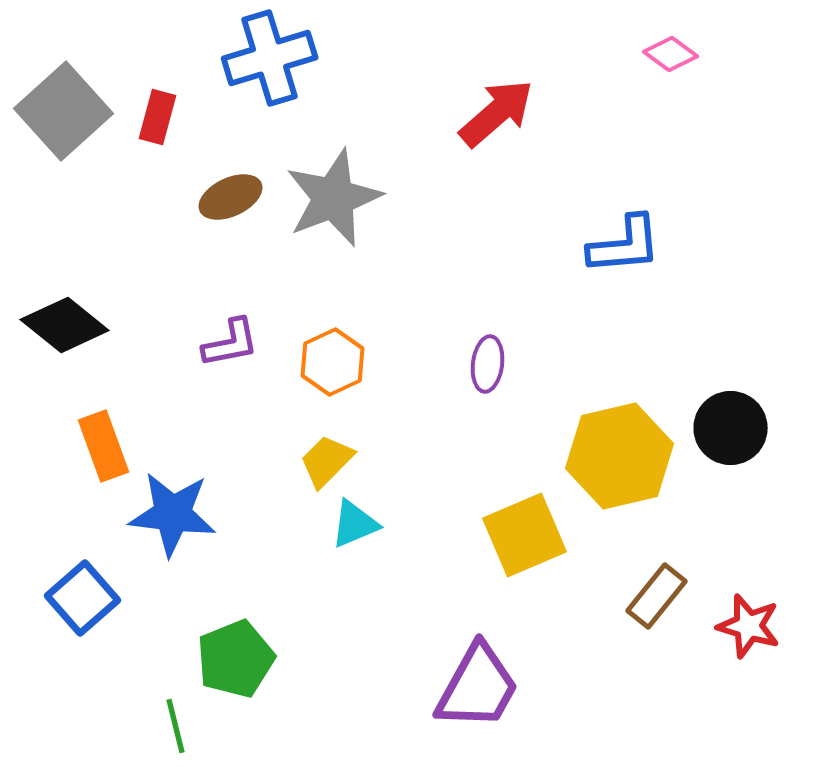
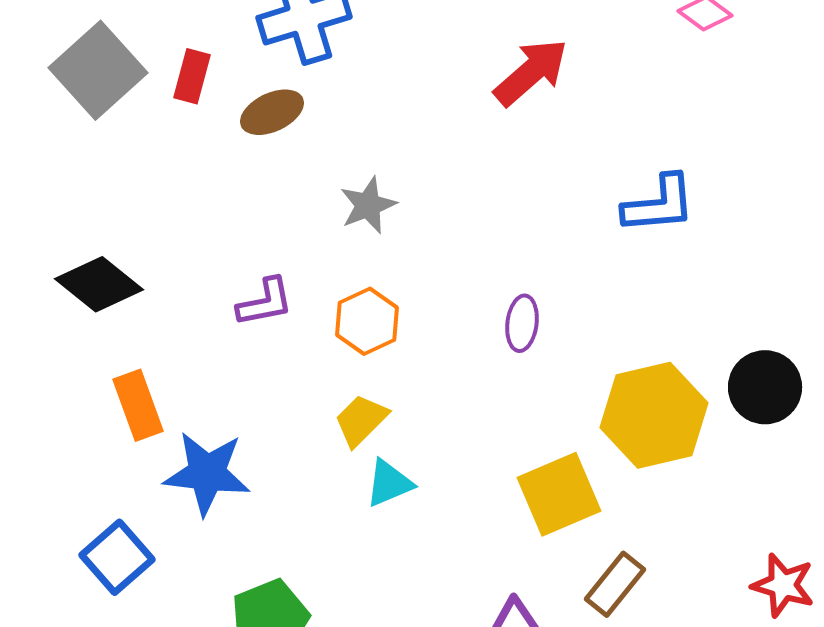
brown ellipse: (231, 197) -> (272, 112), moved
gray star: (334, 198) -> (368, 205), moved, size x0.6
brown rectangle: (657, 596) -> (615, 584), moved

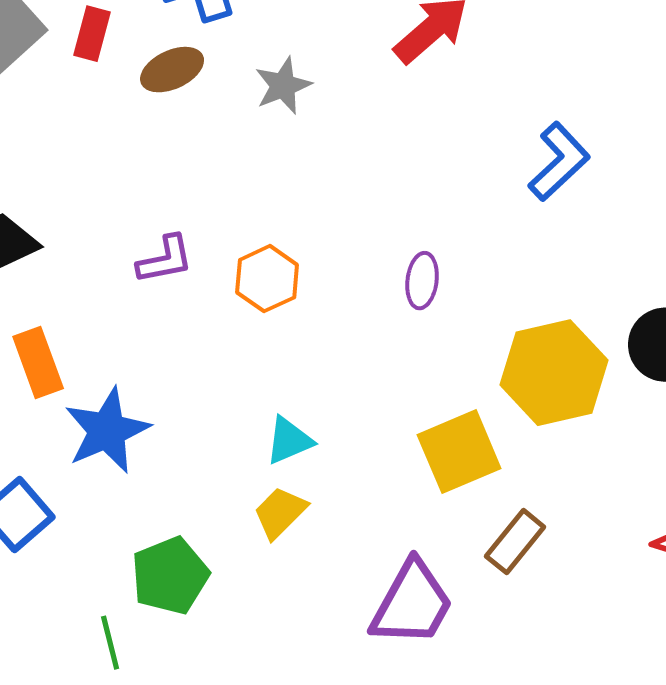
blue L-shape: (659, 204) -> (559, 162), turned -38
gray star: (368, 205) -> (283, 86), moved
yellow trapezoid: (361, 420) -> (280, 513), moved
blue star: (207, 473) -> (107, 431), turned -30

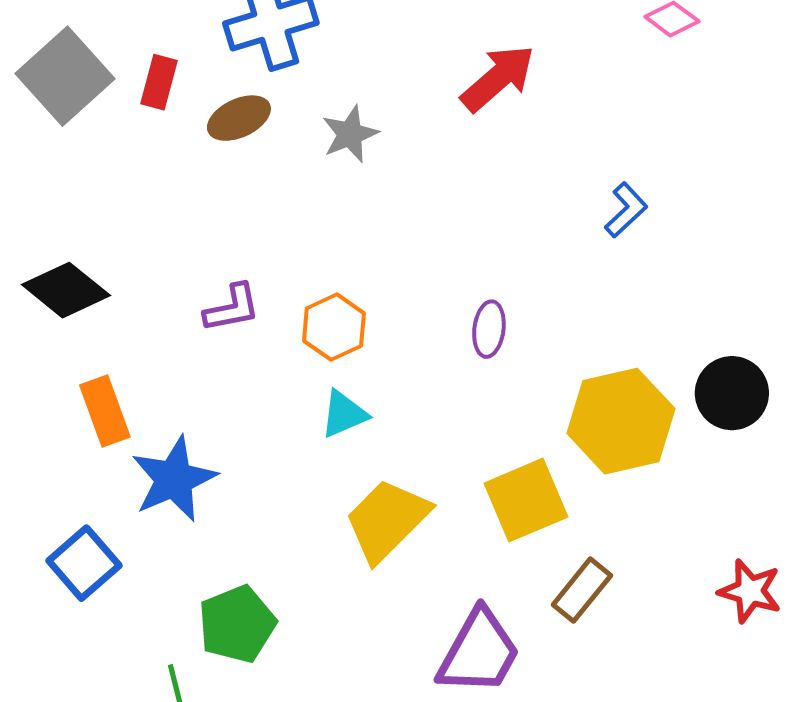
blue L-shape: (559, 162) -> (626, 210), size x0.7
cyan triangle: (289, 441) -> (344, 414), moved
yellow trapezoid: (280, 513) -> (387, 520), moved, size x1.6

